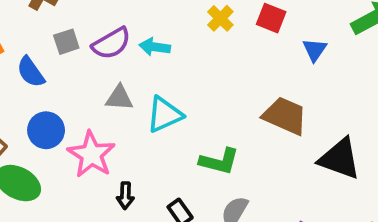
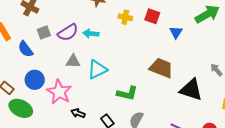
yellow cross: (220, 18) -> (125, 17), turned -32
black arrow: (125, 196) -> (78, 113), turned 112

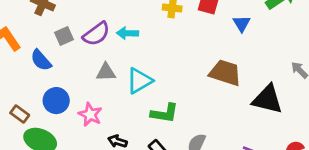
pink star: (59, 92) -> (90, 114), size x0.7
green L-shape: (127, 93) -> (165, 113), moved

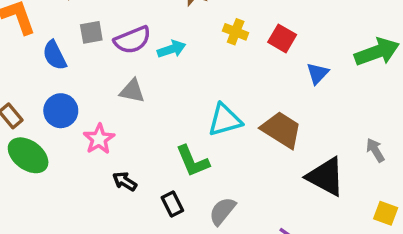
cyan arrow: (127, 33) -> (172, 49), turned 145
cyan triangle: (139, 81) -> (225, 120), moved
green L-shape: (165, 113) -> (193, 161), turned 44

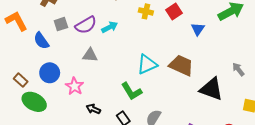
red square: (282, 38) -> (174, 11), turned 35

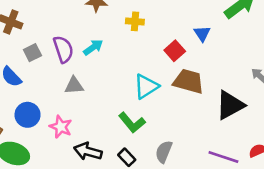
red square: (174, 11) -> (175, 51), moved
purple semicircle: (86, 25) -> (63, 49), turned -70
black triangle: (211, 89) -> (230, 105), turned -40
black arrow: (93, 109) -> (88, 151), size x1.5

